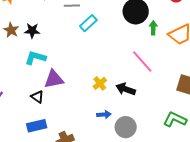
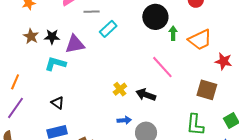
purple triangle: (54, 79) -> (75, 44), moved
green L-shape: (175, 119) -> (195, 125), turned -110

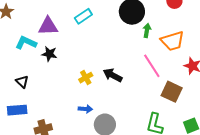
black star: (52, 37) -> (49, 54), moved
pink line: (162, 67) -> (152, 66), moved
black arrow: (146, 95) -> (113, 75), moved

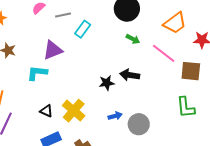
green arrow: (147, 30) -> (133, 39), moved, turned 128
black star: (49, 54) -> (107, 83), moved
yellow cross: (86, 78) -> (74, 111), moved, size x1.6

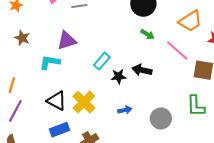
cyan rectangle: (83, 29) -> (102, 61), moved
black triangle: (46, 111) -> (57, 101), size x1.5
gray circle: (139, 124) -> (161, 118), moved

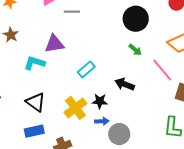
black star: (118, 76) -> (100, 101), moved
yellow cross: (84, 102) -> (75, 108), moved
gray circle: (161, 118) -> (119, 134), moved

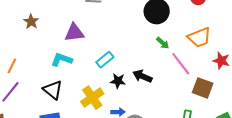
green arrow: (135, 50) -> (163, 43), moved
cyan L-shape: (34, 63) -> (62, 60), moved
black star: (100, 101) -> (118, 81), moved

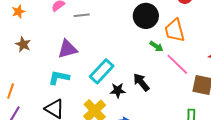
orange trapezoid: (199, 37) -> (175, 30), moved, turned 105
cyan rectangle: (105, 60) -> (102, 71), size x1.4
black arrow: (142, 76) -> (141, 82), turned 36

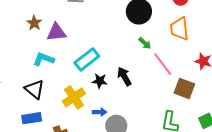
orange trapezoid: (175, 30) -> (179, 29), moved
brown star: (23, 44) -> (34, 23), moved

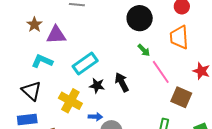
yellow cross: (74, 97) -> (70, 101), turned -30

